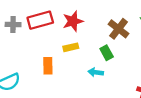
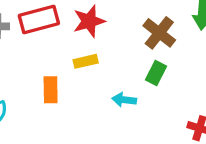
green rectangle: (107, 53) -> (156, 73), moved, turned 56

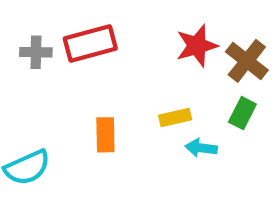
red star: (89, 21) -> (197, 46), moved
yellow rectangle: (86, 61) -> (175, 117), moved

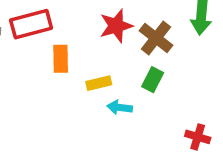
orange rectangle: (105, 135) -> (61, 59), moved

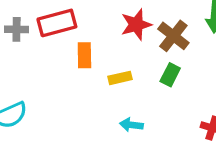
cyan arrow: (120, 107) -> (131, 125), moved

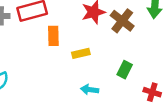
green rectangle: (170, 75) -> (125, 70), moved

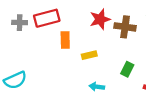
brown cross: (122, 21) -> (125, 27), turned -30

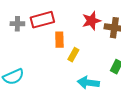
yellow rectangle: (89, 55) -> (73, 55), moved, turned -48
cyan arrow: (97, 87) -> (88, 83), size x1.5

